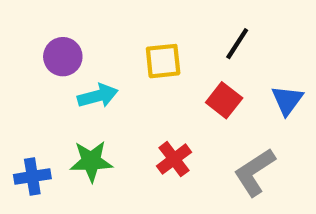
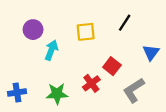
cyan arrow: (98, 96) -> (51, 50), turned -54
red square: (224, 100) -> (112, 66), moved
green star: (91, 161) -> (57, 94), moved

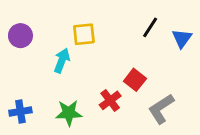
purple circle: (33, 30) -> (20, 36), moved
yellow square: (86, 32) -> (84, 34), moved
blue triangle: (151, 52) -> (182, 38), moved

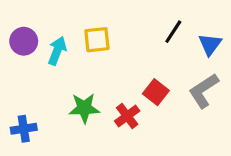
cyan arrow: (62, 60) -> (57, 51), moved
gray L-shape: (161, 109) -> (204, 91), moved
green star: (69, 113) -> (84, 108), moved

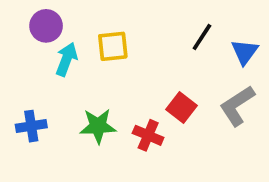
purple circle: (24, 41) -> (46, 26), moved
red cross: (127, 116) -> (148, 135), turned -30
blue cross: (24, 129) -> (31, 126), moved

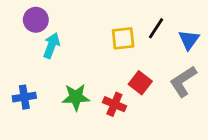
yellow square: (113, 46) -> (123, 38), moved

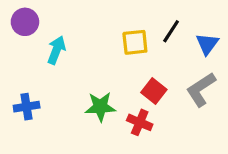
purple circle: (36, 20) -> (25, 22), moved
green star: (76, 97) -> (100, 107), moved
red cross: (114, 104) -> (140, 122), moved

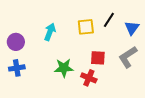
purple circle: (25, 22) -> (16, 42), moved
cyan arrow: (56, 50) -> (50, 32), moved
red square: (154, 91) -> (98, 58), turned -35

